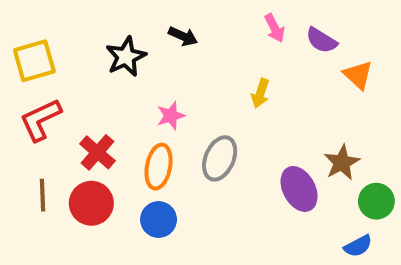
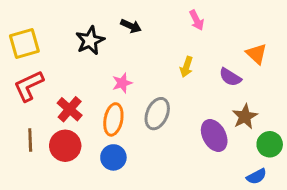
purple semicircle: (321, 40) -> (230, 77), moved

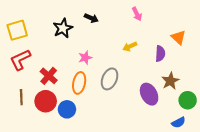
yellow arrow: (186, 67) -> (130, 46), turned 48
purple semicircle: (230, 77) -> (160, 54), turned -119
blue circle: (113, 157) -> (67, 109), moved

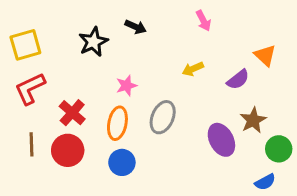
purple semicircle: (160, 54) -> (238, 80), turned 49
blue circle: (67, 109) -> (122, 162), moved

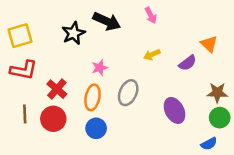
pink arrow: (203, 21) -> (151, 15), moved
black arrow: (136, 27) -> (107, 21), size x1.6
red L-shape: (30, 89) -> (24, 70), turned -144
brown star: (253, 120) -> (217, 93), moved, turned 30

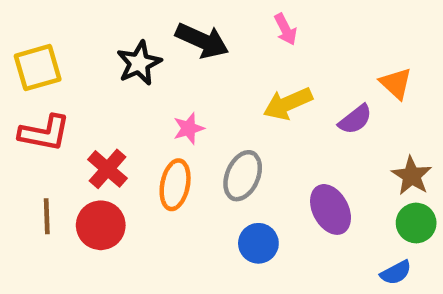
yellow arrow: (152, 55) -> (288, 104), size x1.5
brown star: (217, 93) -> (412, 176), turned 30
blue circle: (96, 128) -> (258, 243), moved

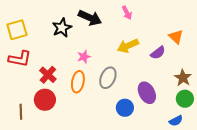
brown line: (47, 216) -> (21, 112), moved
blue circle: (258, 243) -> (125, 108), moved

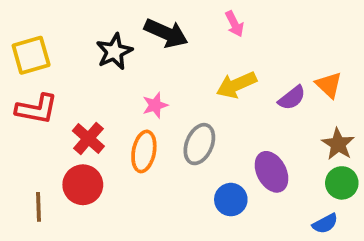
orange triangle: (176, 37) -> (329, 85), moved

